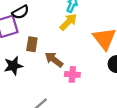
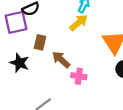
black star: (13, 66) -> (19, 63), turned 30

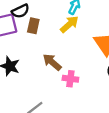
brown rectangle: (40, 42) -> (33, 26), moved

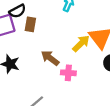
yellow arrow: (69, 24) -> (81, 43), moved

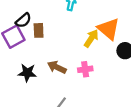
brown arrow: (50, 58) -> (57, 67), moved

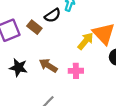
black semicircle: (23, 20) -> (53, 15), moved
brown rectangle: (39, 30) -> (34, 27), turned -56

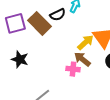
brown rectangle: (34, 27) -> (39, 23), size x1.6
brown arrow: (48, 65) -> (82, 59), moved

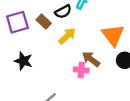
brown rectangle: (39, 23) -> (44, 22), size x0.6
yellow arrow: (85, 42) -> (67, 36), moved

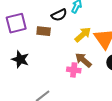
brown rectangle: (44, 22) -> (44, 31), moved, turned -40
yellow arrow: (67, 36) -> (83, 35), moved

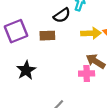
yellow arrow: (83, 35) -> (91, 33), turned 48
black star: (20, 59) -> (26, 70), turned 30

